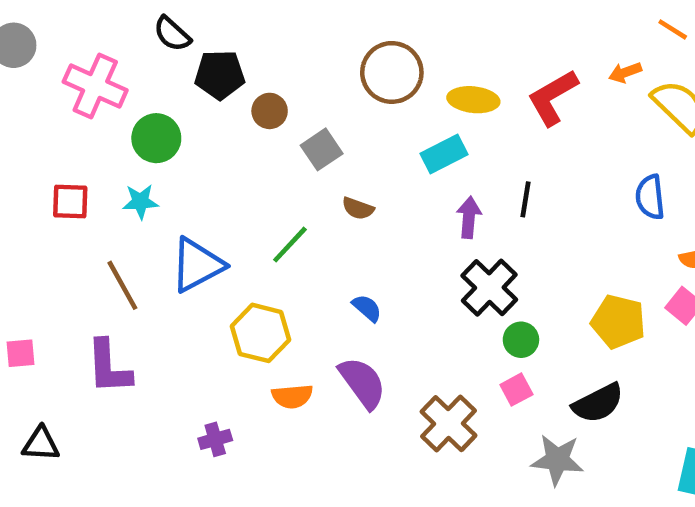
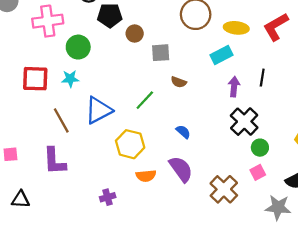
pink cross: (95, 86) -> (48, 21), turned -32
gray square: (322, 149) -> (161, 53), turned 30
red square: (70, 202) -> (35, 79), size x1.4

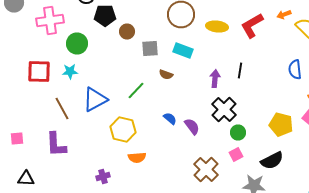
cyan rectangle: (222, 55) -> (183, 50), moved, turned 48
purple semicircle: (181, 169) -> (192, 126), moved, size x0.7

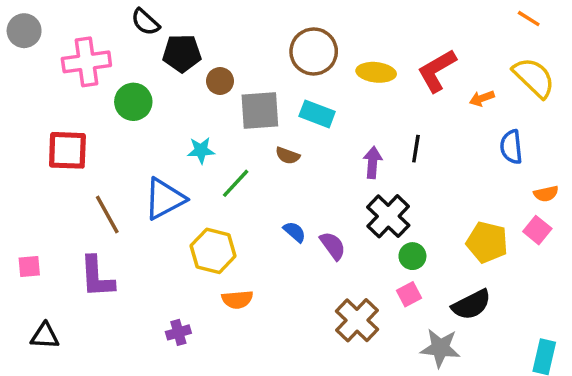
orange arrow: (284, 14) -> (482, 98), moved
gray square: (150, 48) -> (260, 110), size x1.4
cyan star: (70, 72) -> (201, 150), moved

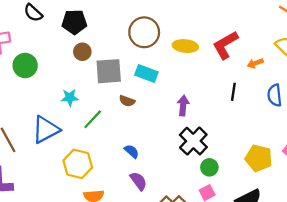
black pentagon: (182, 53) -> (74, 22), moved
black line: (416, 149) -> (233, 92), moved
purple semicircle: (333, 246) -> (138, 181), moved

